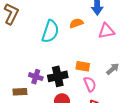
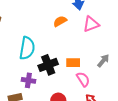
cyan semicircle: (50, 31) -> (27, 48), moved
black cross: (58, 76) -> (48, 65), moved

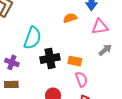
gray arrow: (103, 61) -> (105, 50), moved
purple cross: (28, 80) -> (12, 62), moved

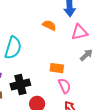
orange semicircle: (70, 18) -> (49, 25), turned 48
black cross: (50, 58) -> (20, 84), moved

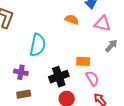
pink triangle: (80, 32) -> (102, 24), turned 30
black cross: (20, 84) -> (59, 77), moved

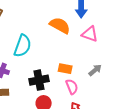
orange semicircle: (72, 19) -> (60, 25), size x1.5
gray arrow: (111, 46) -> (95, 70), moved

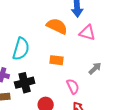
orange rectangle: (65, 69) -> (57, 60), moved
black cross: (39, 80) -> (25, 83), moved

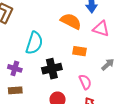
orange rectangle: (57, 60) -> (79, 51), moved
black cross: (25, 83) -> (52, 69), moved

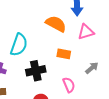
pink triangle: (101, 29) -> (86, 32), turned -36

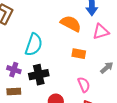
black cross: (36, 71) -> (39, 75), moved

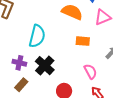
black cross: (39, 75) -> (45, 66), turned -30
brown rectangle: (14, 92) -> (21, 85), turned -40

